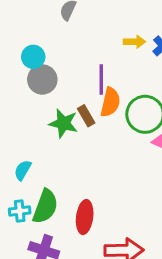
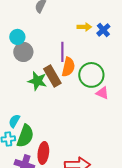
brown rectangle: (86, 116) -> (52, 76), size x1.5
cyan semicircle: (23, 170) -> (14, 121), moved
red ellipse: (85, 217) -> (43, 153), moved

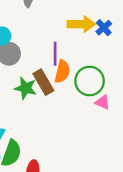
yellow arrow: (84, 27) -> (81, 24), size x1.6

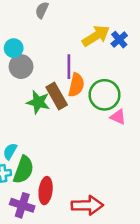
yellow arrow: (81, 24) -> (96, 36), turned -32

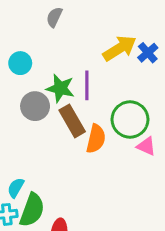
gray circle: (21, 67) -> (35, 106), moved
orange semicircle: (76, 85) -> (96, 139), moved
green star: (38, 102) -> (60, 88), moved

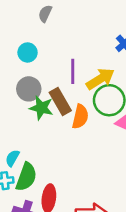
yellow arrow: (120, 48) -> (100, 79), moved
cyan circle: (20, 63) -> (28, 52), moved
green star: (60, 88) -> (41, 108), moved

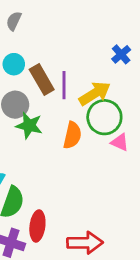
gray semicircle: (45, 14) -> (14, 21), moved
brown rectangle: (60, 102) -> (42, 80), moved

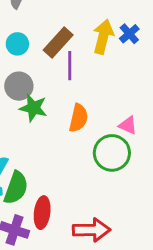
brown rectangle: (42, 80) -> (58, 42), moved, turned 72
yellow arrow: (95, 93) -> (103, 37), moved, turned -44
green circle: (104, 117) -> (112, 153), moved

